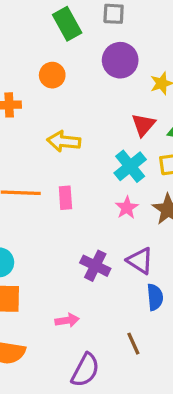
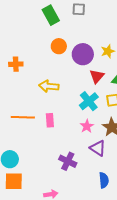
purple circle: (120, 60) -> (83, 54), moved
orange circle: (52, 75) -> (59, 46), moved
purple triangle: (140, 261) -> (98, 148), moved

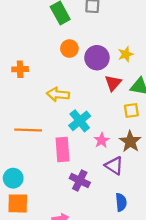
cyan cross: (89, 101) -> (80, 121), moved
pink rectangle: (50, 120) -> (63, 149), moved, size x1.5

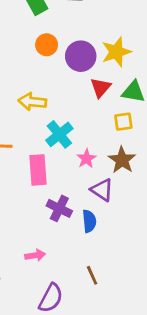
yellow star: (126, 54) -> (116, 52), size x1.5
blue semicircle: (121, 202) -> (89, 221), moved

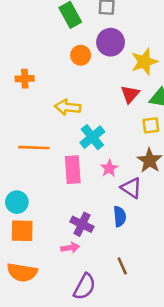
purple circle: (81, 56) -> (111, 42), moved
pink star: (86, 159) -> (109, 168), moved
purple cross: (59, 208) -> (82, 224), moved

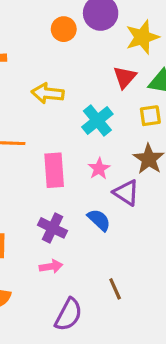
cyan cross: (92, 137) -> (97, 121), moved
blue semicircle: (120, 216) -> (99, 220), moved, turned -42
purple cross: (82, 224) -> (52, 228), moved

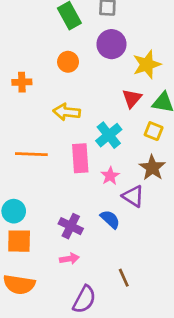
orange circle: (64, 29) -> (68, 62), moved
yellow square: (150, 116) -> (154, 131), turned 30
pink rectangle: (54, 170) -> (80, 158), moved

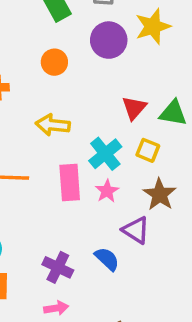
yellow star: (147, 64) -> (153, 26), moved
yellow square: (154, 131) -> (148, 150), moved
pink star: (110, 176) -> (107, 191), moved

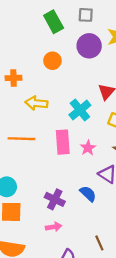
yellow arrow: (53, 125) -> (36, 103), moved
cyan cross: (105, 154) -> (80, 110), moved

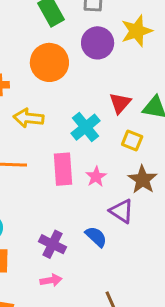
orange circle: (52, 61) -> (49, 62), size x1.6

